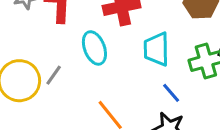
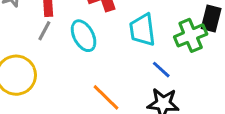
gray line: (54, 75) -> (44, 31), moved

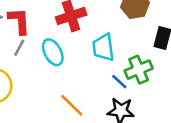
green cross: (191, 35) -> (139, 70), moved

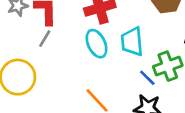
cyan ellipse: (53, 52) -> (96, 44), moved

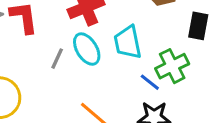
gray line: (45, 39) -> (57, 59), moved

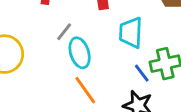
cyan ellipse: (87, 49) -> (80, 53), moved

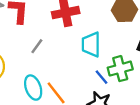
cyan ellipse: (80, 53) -> (33, 88), moved

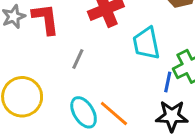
blue line: (101, 77) -> (168, 82), turned 63

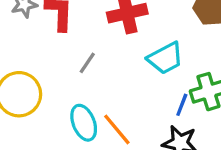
cyan trapezoid: (146, 43) -> (165, 58), turned -116

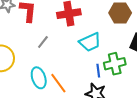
blue line: (182, 105) -> (98, 71), turned -32

